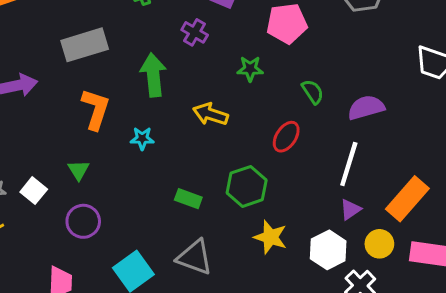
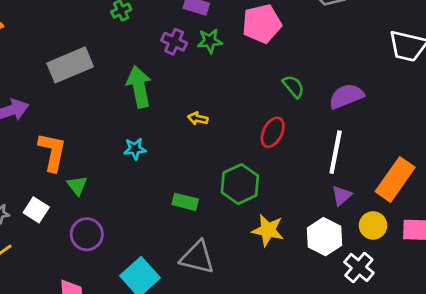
green star: (250, 69) -> (210, 41), moved
orange L-shape: (96, 109) -> (52, 152), moved
yellow arrow: (210, 114) -> (198, 118), size x0.6

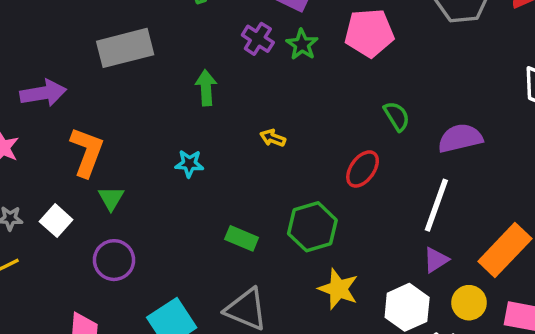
green star: (210, 41) -> (302, 45), turned 30
green arrow: (139, 87) -> (206, 88), size x0.7

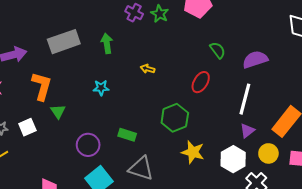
gray rectangle: (125, 48) -> (64, 42), moved
white square: (56, 221) -> (27, 127), turned 30
green rectangle: (242, 238) -> (127, 135), moved
purple circle: (114, 260) -> (88, 145), moved

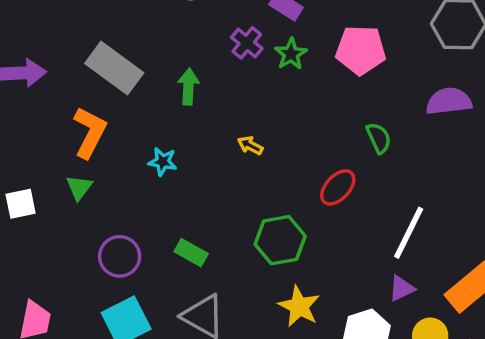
gray rectangle: (64, 42) -> (114, 68), turned 44
purple semicircle: (255, 60) -> (449, 101), moved
orange L-shape: (42, 86) -> (90, 132), moved

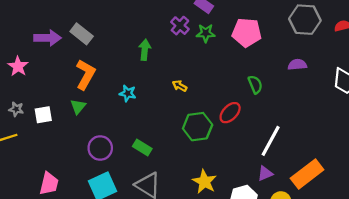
green star: (291, 54) -> (206, 33), turned 30
gray rectangle: (114, 68) -> (82, 34), moved, size x0.7
purple semicircle: (449, 101) -> (297, 65), size x0.7
green hexagon: (280, 240) -> (198, 127), moved

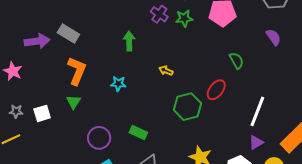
purple semicircle: (297, 65) -> (273, 37), turned 66

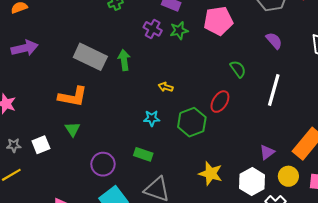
gray rectangle: (68, 33) -> (90, 57), moved, size x1.4
purple arrow: (37, 41) -> (25, 48), moved
orange L-shape: (77, 71) -> (73, 97), turned 84
cyan star: (118, 84) -> (152, 118), moved
white line: (257, 111) -> (274, 90), moved

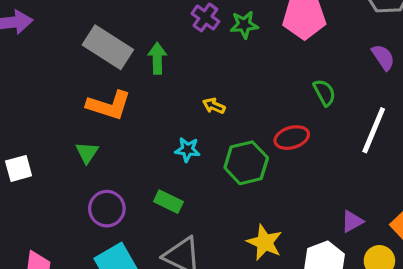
orange L-shape: (73, 97) -> (109, 105), moved
red ellipse: (220, 102) -> (292, 138), turned 35
green triangle: (73, 129) -> (87, 152), moved

